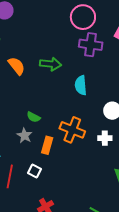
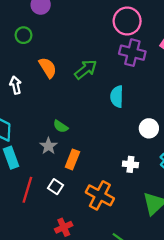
green arrow: (51, 64) -> (86, 69), turned -50
orange cross: (72, 130) -> (100, 195), moved
white cross: (105, 138) -> (130, 164), moved

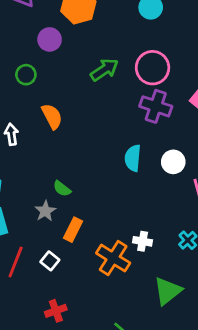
green arrow: (86, 69) -> (104, 70), moved
white circle: (149, 128) -> (173, 162), moved
orange cross: (100, 195) -> (113, 258), moved

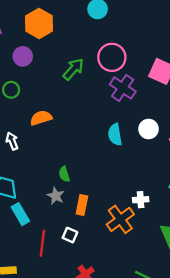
purple cross: (156, 106) -> (123, 88), turned 30
orange semicircle: (52, 116) -> (41, 118), turned -65
green semicircle: (62, 189) -> (64, 174), turned 49
orange cross: (113, 258) -> (120, 219), turned 36

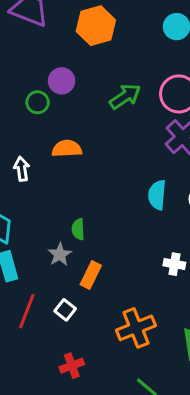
purple circle: (23, 56) -> (62, 81), moved
white cross: (141, 200) -> (174, 264), moved
orange cross: (120, 219) -> (136, 328), moved

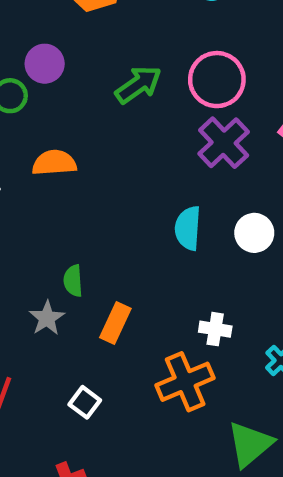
orange rectangle: (91, 275) -> (115, 323), moved
white square: (65, 310) -> (85, 402), moved
orange cross: (136, 328) -> (185, 382), moved

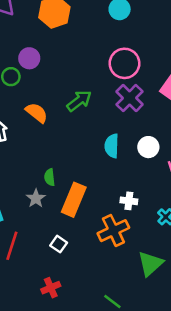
green arrow: (138, 85) -> (79, 101), moved
orange semicircle: (54, 163) -> (37, 113), turned 45
orange rectangle: (115, 323) -> (74, 200), size x1.5

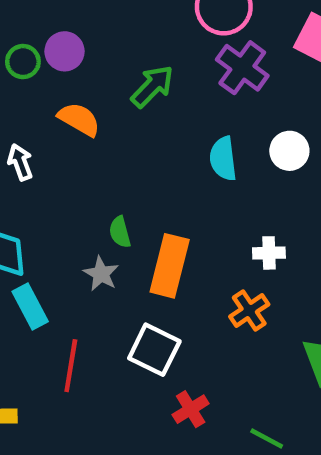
purple circle: (29, 58) -> (65, 51), moved
orange cross: (113, 231) -> (249, 310), size x0.7
white square: (59, 244) -> (154, 350), size x1.6
red cross: (51, 288) -> (191, 409), moved

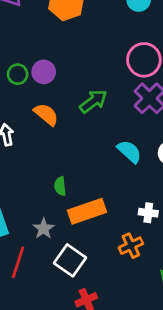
cyan semicircle: (223, 159) -> (129, 151), turned 130
orange rectangle: (170, 266) -> (87, 211), turned 48
gray star: (101, 274) -> (44, 229), moved

